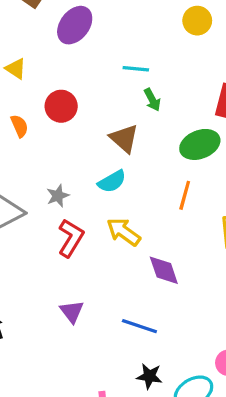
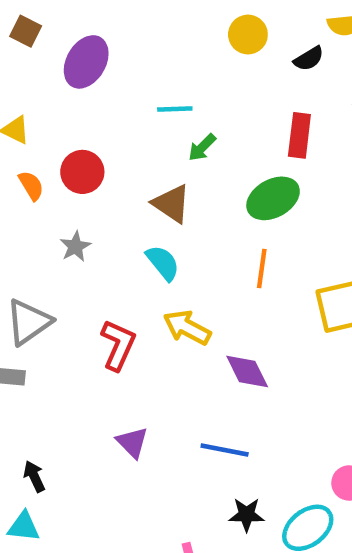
green arrow: (152, 100) -> (202, 147), turned 80
orange semicircle: (19, 126) -> (31, 186), moved
cyan semicircle: (112, 181) -> (163, 263), turned -92
gray star: (58, 196) -> (75, 247), moved

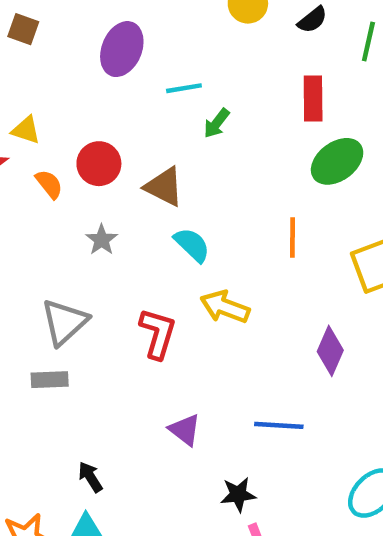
purple ellipse: (86, 62) -> (122, 49), moved
green ellipse: (273, 198) -> (337, 161), moved
brown triangle: (172, 204) -> (164, 187), moved
purple diamond: (247, 371) -> (330, 351), moved, turned 57
black star: (247, 515) -> (238, 494), moved

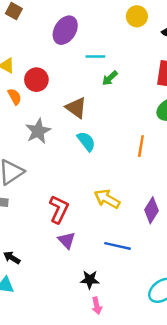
red circle: (99, 164) -> (36, 80), moved
gray star: (102, 240) -> (38, 131), size x1.5
yellow arrow: (225, 307) -> (107, 199), moved
red L-shape: (158, 333) -> (59, 209), moved
black arrow: (90, 477) -> (12, 258), turned -35

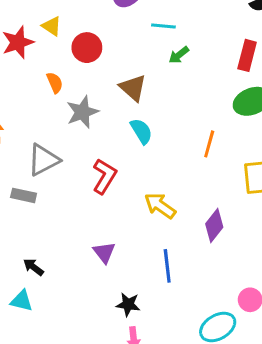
orange semicircle: (15, 97) -> (55, 83), moved
red L-shape: (59, 209) -> (104, 176), moved
blue line: (118, 246) -> (167, 266), turned 65

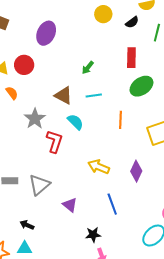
cyan line: (163, 26) -> (94, 95), moved
red circle: (87, 48) -> (24, 65), moved
orange semicircle: (55, 83) -> (12, 93), moved
gray triangle: (43, 160) -> (39, 185), moved
red L-shape: (104, 176) -> (55, 141), moved

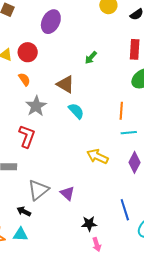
orange semicircle: (12, 93) -> (24, 79), moved
cyan line: (94, 95) -> (129, 133), moved
red L-shape: (55, 141) -> (27, 136), moved
gray triangle: (39, 185) -> (38, 190), moved
blue line: (112, 204) -> (125, 210), moved

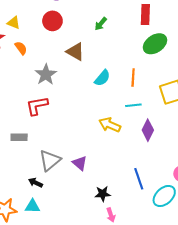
red circle: (28, 52) -> (52, 21), moved
orange semicircle: (24, 79) -> (21, 48), moved
cyan semicircle: (76, 111) -> (102, 78), moved, turned 84
cyan line: (129, 133) -> (133, 105), moved
red L-shape: (27, 136) -> (37, 106), turned -120

